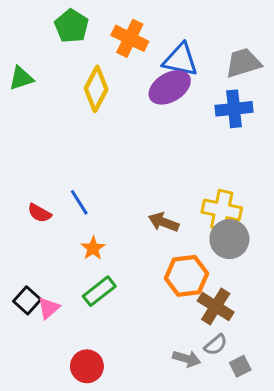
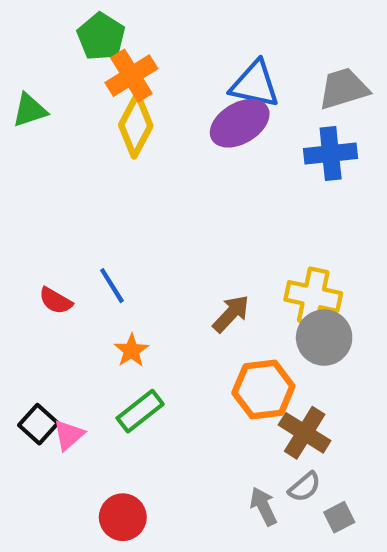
orange cross: (130, 38) -> (131, 76), moved, turned 32
brown arrow: (164, 222) -> (231, 314), turned 112
gray arrow: (187, 359) -> (263, 506), turned -132

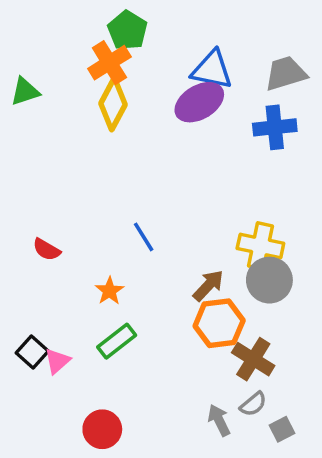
green pentagon: (101, 37) -> (127, 30), moved
blue line: (112, 286) -> (144, 237), moved
brown arrow: (231, 314) -> (208, 285), moved

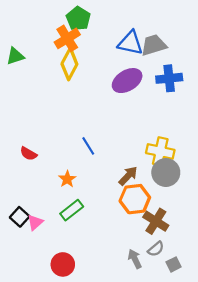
gray trapezoid: (286, 73) -> (154, 45), moved
purple ellipse: (199, 102) -> (127, 81), moved

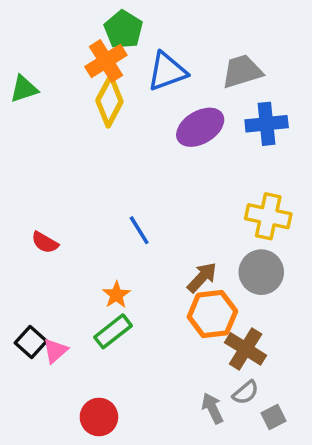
blue triangle: (130, 43) -> (167, 71), moved, turned -32
yellow cross: (160, 151) -> (268, 216), moved
orange star: (67, 179) -> (116, 295), moved

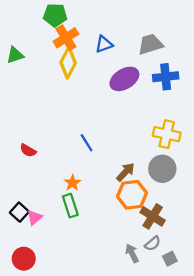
green pentagon: (123, 30) -> (55, 15), moved, turned -30
blue triangle: (167, 71) -> (104, 44), size x0.7
green rectangle: (113, 331) -> (70, 206), turned -70
red circle: (99, 417) -> (24, 259), moved

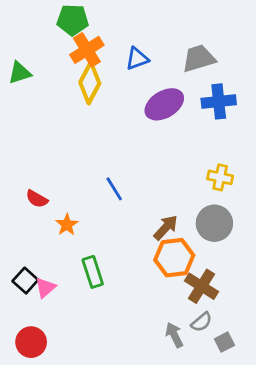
yellow cross: (167, 134) -> (220, 177), size x0.7
orange star: (72, 183) -> (67, 225), moved

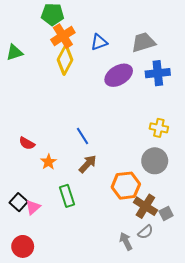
brown arrow: (166, 228) -> (88, 164), moved
gray square: (224, 342) -> (166, 213), moved

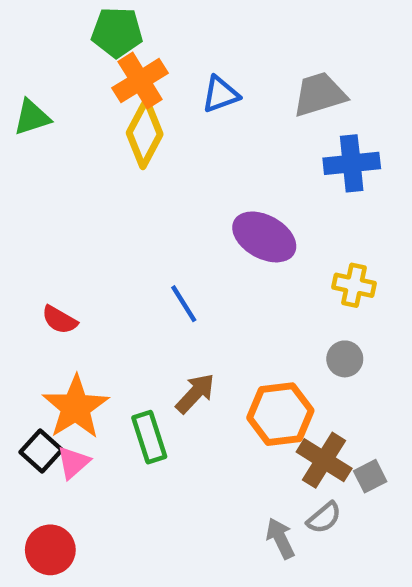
purple ellipse: (119, 75) -> (264, 237), moved, turned 60
gray circle: (155, 161) -> (345, 359), size x0.6
orange star: (48, 162) -> (76, 407), moved, size x1.8
brown arrow: (88, 164) -> (195, 393), moved

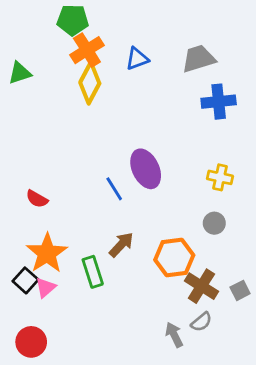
purple ellipse: (264, 237) -> (146, 169), moved, turned 36
gray square: (370, 476) -> (240, 290), moved

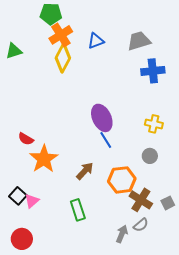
blue line: (114, 189) -> (106, 140), moved
orange star: (47, 253) -> (44, 159), moved
green rectangle: (93, 272) -> (78, 210), moved
gray arrow: (174, 335) -> (122, 234), turned 48

